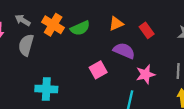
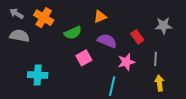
green semicircle: (80, 28) -> (73, 33), moved
red rectangle: (147, 30) -> (137, 37), moved
gray semicircle: (26, 45) -> (19, 36), turned 84

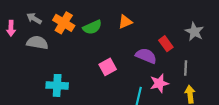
gray star: (163, 26) -> (194, 32), turned 30
green semicircle: (73, 33) -> (92, 27), moved
purple semicircle: (107, 41) -> (146, 56), moved
pink star: (126, 62) -> (159, 83), moved

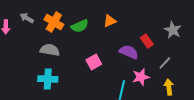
gray semicircle: (37, 43) -> (50, 50), moved
gray line: (186, 68) -> (165, 63), turned 40

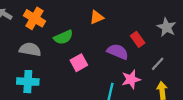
green semicircle: (80, 26) -> (63, 37), moved

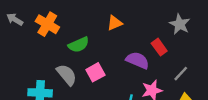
gray star: (167, 27) -> (180, 24), moved
gray semicircle: (30, 49) -> (67, 75), moved, turned 40

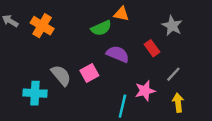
orange triangle: (115, 23) -> (121, 14), moved, turned 35
green semicircle: (79, 45) -> (101, 28), moved
purple semicircle: (138, 60) -> (118, 54), moved

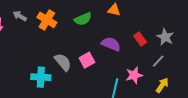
gray star: (172, 26) -> (165, 37), moved
green semicircle: (101, 28) -> (83, 19), moved
yellow arrow: (178, 103) -> (162, 85), turned 42

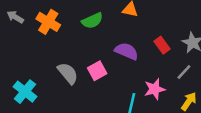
cyan cross: (41, 77) -> (25, 92), moved, turned 36

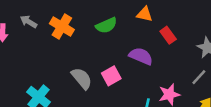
red rectangle: (162, 45) -> (168, 35), moved

